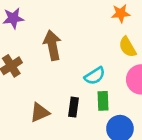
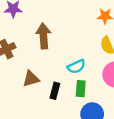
brown triangle: (40, 113) -> (31, 79), moved

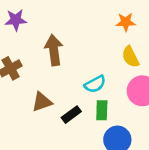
black rectangle: (55, 91) -> (71, 115), turned 42

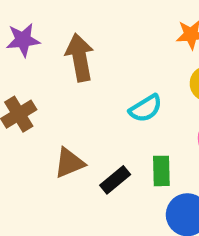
brown arrow: (54, 50) -> (80, 57), moved
cyan semicircle: (95, 84) -> (146, 108), moved

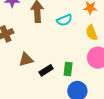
cyan semicircle: (146, 108) -> (64, 20), moved

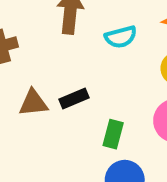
black rectangle: (46, 70) -> (74, 99), moved

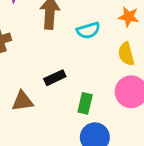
brown triangle: (33, 103) -> (22, 101), moved

